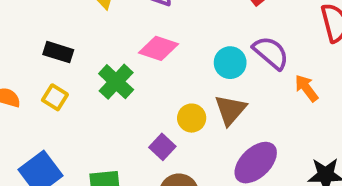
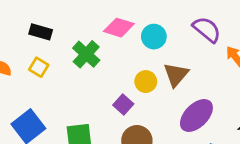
cyan circle: (230, 63) -> (154, 37), moved

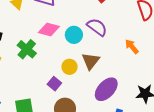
purple semicircle: (207, 29) -> (97, 27), moved

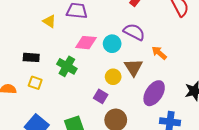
orange arrow: (132, 47) -> (159, 53), moved

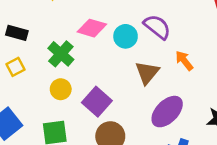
yellow circle: (113, 77) -> (61, 89), moved
yellow square: (35, 83) -> (15, 67), turned 32
purple square: (101, 96) -> (97, 102), size x1.5

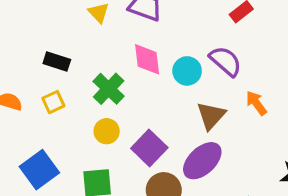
pink diamond: (92, 28) -> (147, 59), turned 64
purple ellipse: (167, 112) -> (202, 161), moved

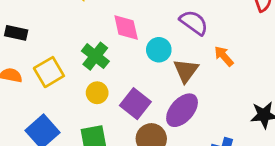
black rectangle: (57, 61) -> (16, 33), moved
cyan circle: (187, 71) -> (159, 50), moved
yellow square: (53, 102) -> (49, 72), size x1.5

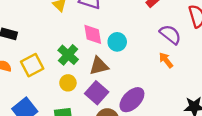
purple semicircle: (194, 23) -> (170, 35), moved
cyan circle: (159, 50) -> (117, 42), moved
brown triangle: (186, 71) -> (99, 66), moved, turned 36

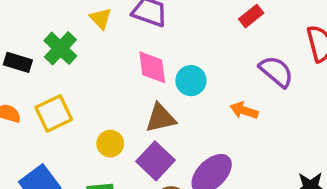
green cross: (68, 55) -> (60, 48), moved
orange arrow: (166, 60) -> (244, 110), moved, turned -35

